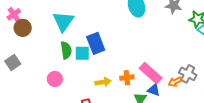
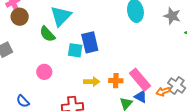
green semicircle: (66, 50) -> (47, 34), moved, turned 138

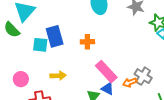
pink circle: (44, 72) -> (21, 79), moved
orange cross: (116, 81) -> (87, 42), moved

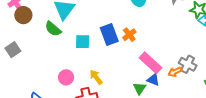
blue rectangle: (55, 36) -> (109, 35), moved
orange cross: (87, 42) -> (129, 35), turned -32
yellow arrow: (58, 76) -> (96, 77), moved, turned -119

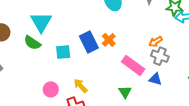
gray cross: (188, 64) -> (160, 56), moved
orange arrow: (175, 72) -> (156, 42), moved
blue triangle: (153, 80) -> (155, 79), moved

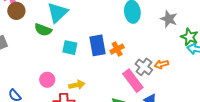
green semicircle: (32, 43) -> (43, 30), turned -30
gray cross: (160, 56) -> (144, 67), moved
yellow arrow: (81, 86) -> (77, 85), turned 105

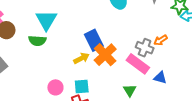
cyan square: (70, 48) -> (82, 87), moved
orange cross: (117, 49) -> (105, 55), moved, size x1.6
yellow arrow: (77, 85) -> (81, 58), moved

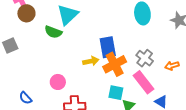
gray cross: (145, 48) -> (145, 58), moved
cyan square: (82, 87) -> (116, 93), moved

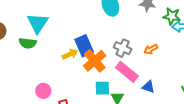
yellow arrow: (91, 61) -> (70, 54), moved

